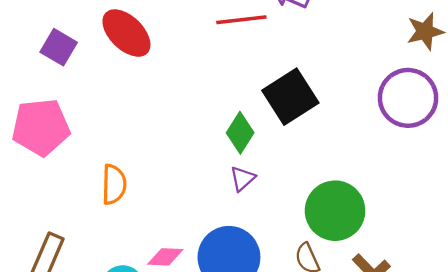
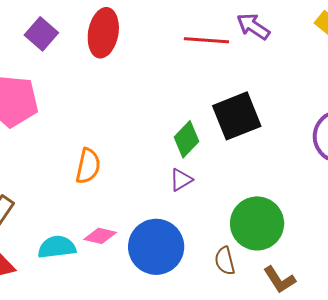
red ellipse: (126, 33) -> (103, 33), turned 45
orange semicircle: (114, 184) -> (88, 166), moved

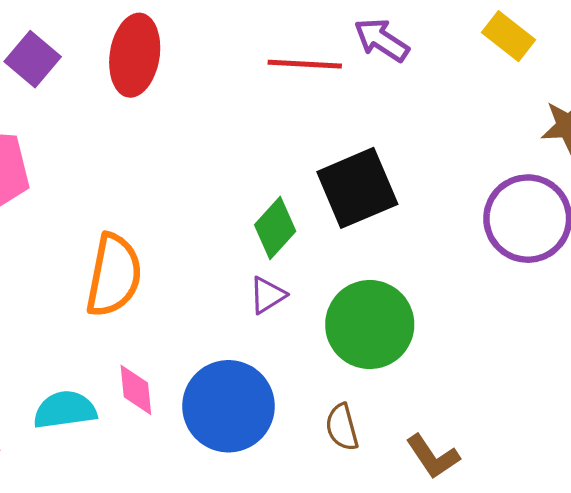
orange semicircle: (88, 166) -> (114, 275), size x1.4
green circle: (257, 223) -> (370, 325), moved
pink diamond: (100, 236) -> (136, 390), turned 72

